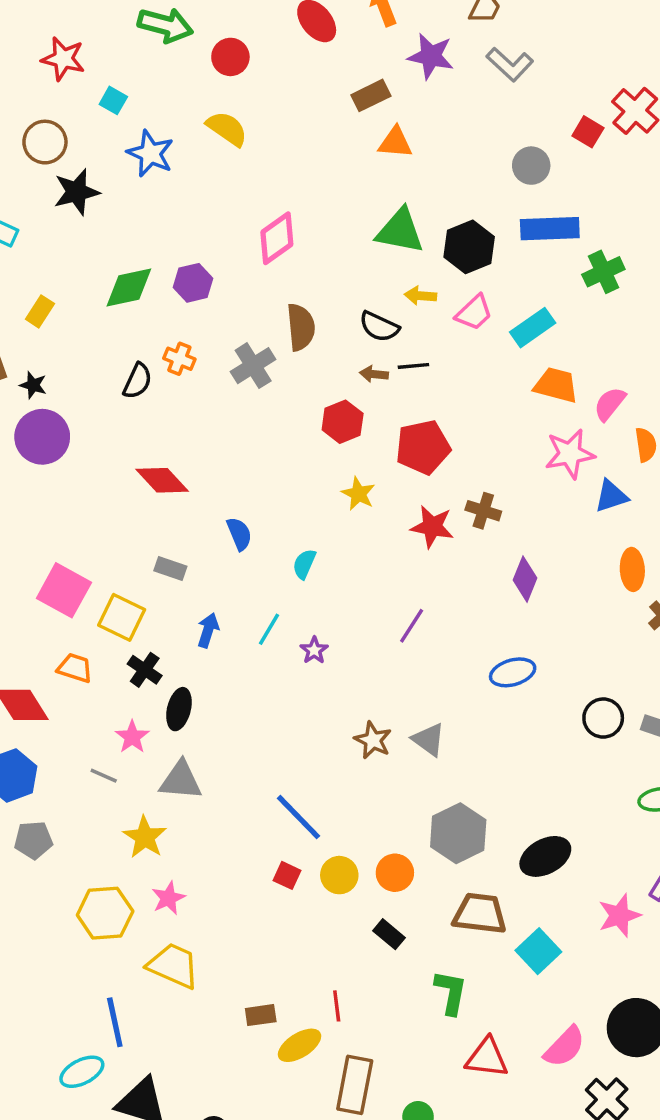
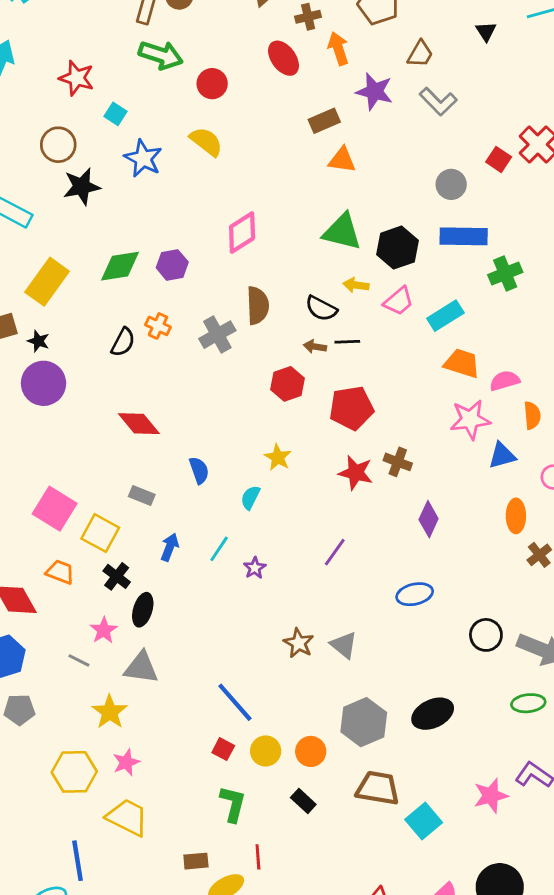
yellow rectangle: (40, 311) -> (47, 282), size x1.8
pink semicircle: (610, 404) -> (505, 381), turned 32
yellow star: (358, 494) -> (278, 457), moved
black ellipse: (545, 856) -> (433, 714), moved
green L-shape: (451, 992) -> (233, 804), moved

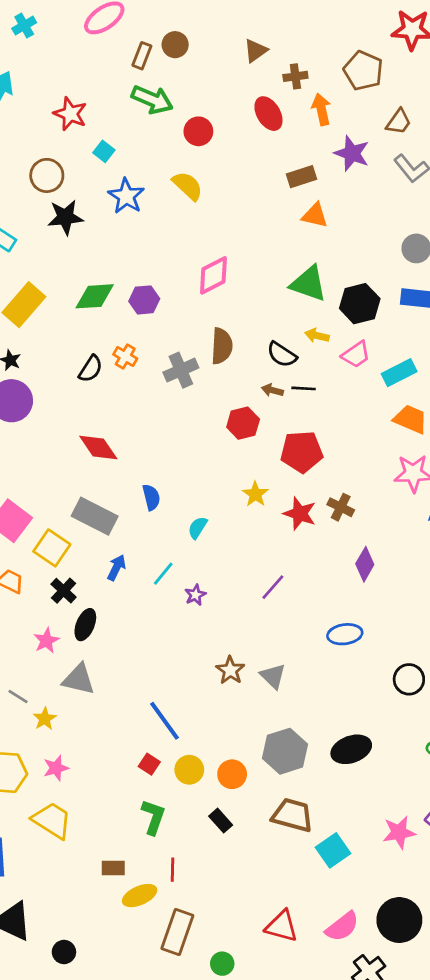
yellow star: (278, 457) -> (255, 494), moved
gray rectangle: (142, 496) -> (95, 516), size x1.8
gray line: (79, 660) -> (18, 696), moved
yellow star: (110, 712) -> (45, 719), size x0.7

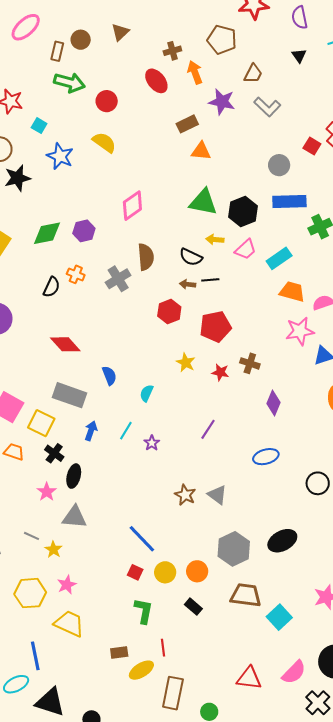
brown triangle: (256, 51) -> (120, 32), moved
red star: (300, 514) -> (220, 372), size x0.7

